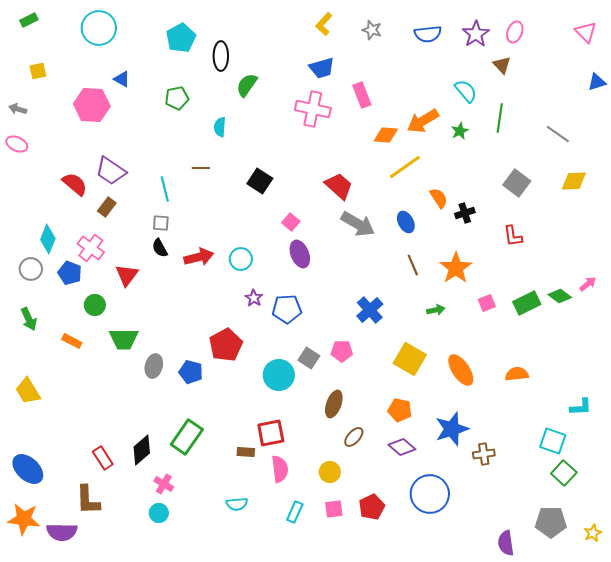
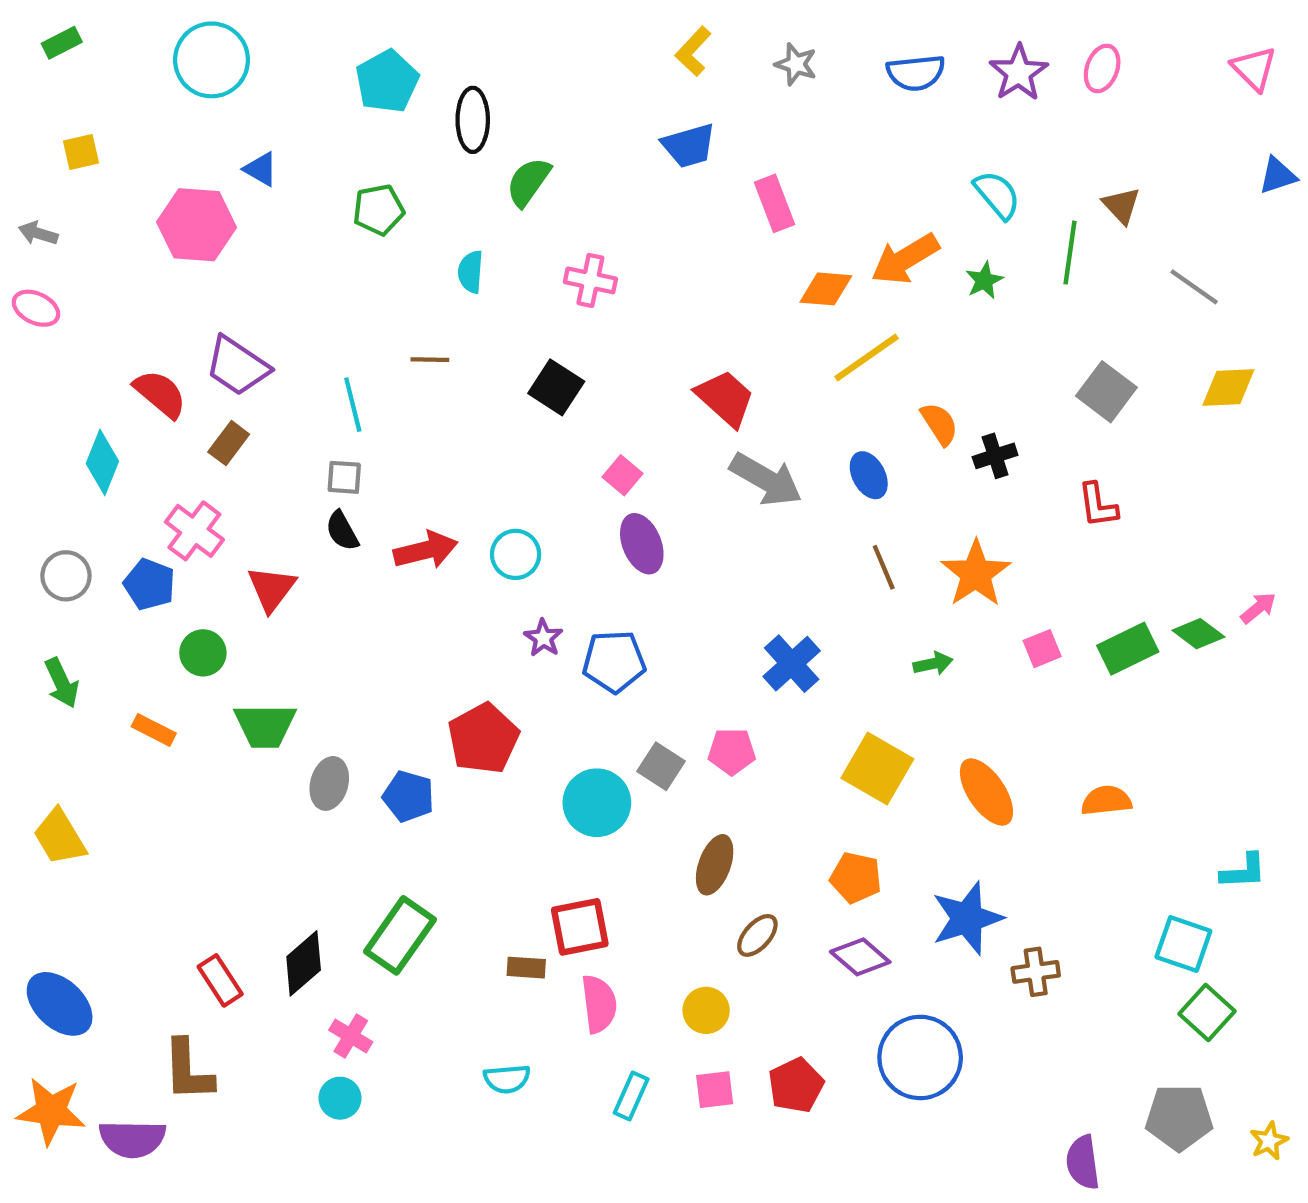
brown triangle: (502, 65) -> (1121, 205), moved
pink cross: (313, 109) -> (590, 280), moved, size x0.7
cyan diamond: (48, 239) -> (102, 462), moved

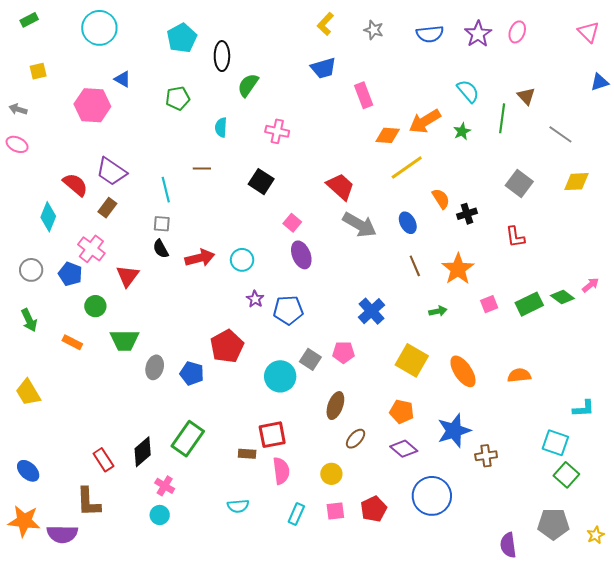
blue ellipse: (60, 1004) -> (28, 471), size x0.7

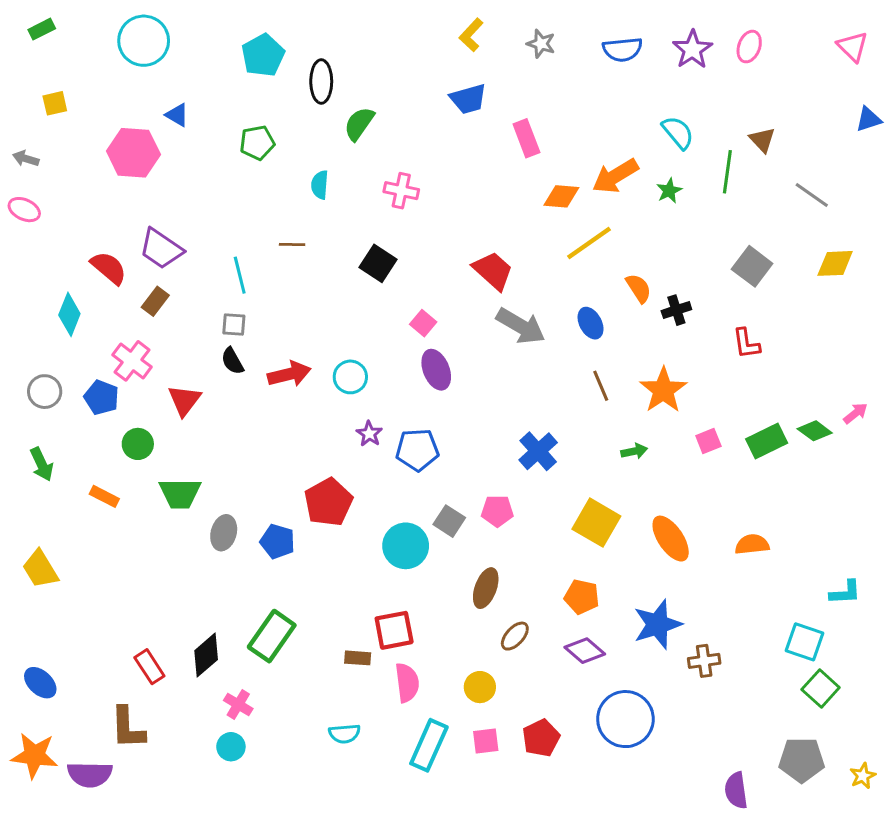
cyan rectangle: (296, 514) -> (429, 745), size x1.6

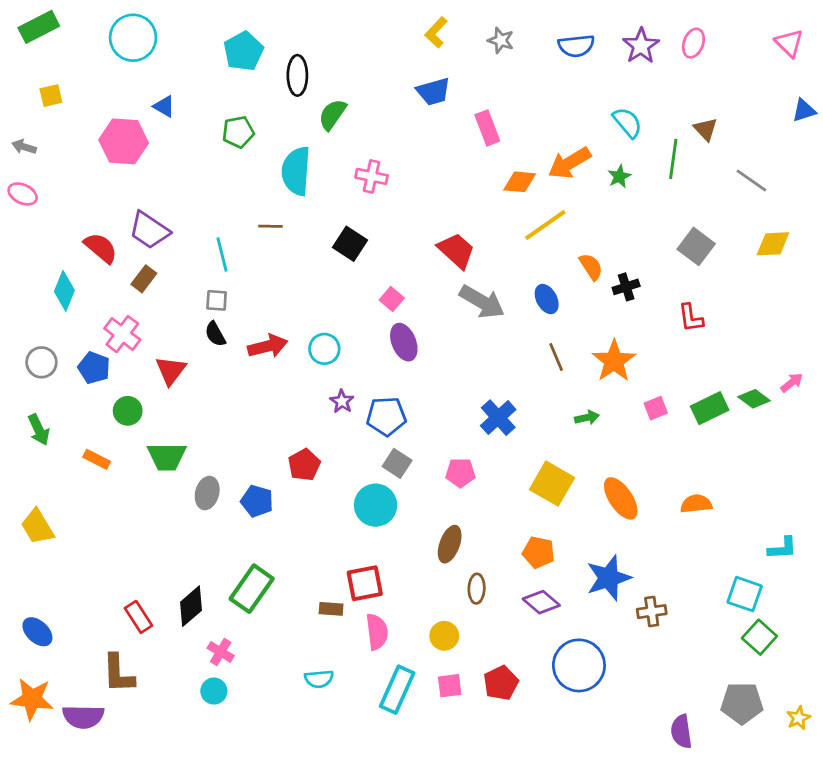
green rectangle: (42, 29) -> (39, 27), size x1.6
cyan semicircle: (320, 185) -> (296, 171), size x1.8
red pentagon: (328, 502) -> (304, 465), size x0.7
gray square: (449, 521) -> (397, 463), moved
brown ellipse: (515, 636) -> (477, 589), turned -40

